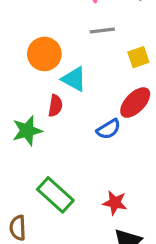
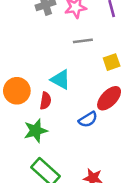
orange circle: (44, 54) -> (17, 91), moved
green star: (27, 131) -> (36, 131), moved

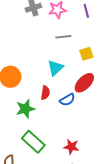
cyan triangle: (60, 80) -> (55, 68), moved, turned 48
red semicircle: (46, 101) -> (45, 93), moved

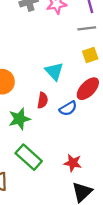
gray line: (63, 37) -> (87, 28), moved
cyan triangle: (55, 68) -> (54, 71), turned -30

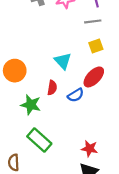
green star: (19, 119) -> (31, 105), turned 30
red star: (73, 163) -> (90, 149), moved

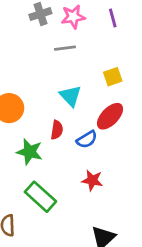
gray line: (93, 21) -> (65, 48), moved
red star: (90, 149) -> (92, 180), moved

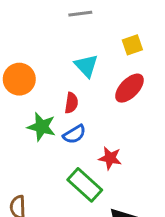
blue semicircle: (87, 139) -> (74, 134), moved
green rectangle: (40, 197) -> (85, 185), moved

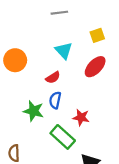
red semicircle: (71, 103) -> (53, 77), turned 48
green star: (42, 127) -> (34, 111), moved
blue semicircle: (74, 134) -> (55, 100), turned 133

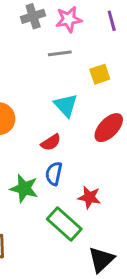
yellow square: (97, 35) -> (100, 74), moved

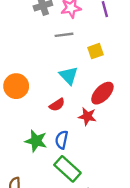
blue semicircle: (54, 174) -> (62, 140), moved
red star: (89, 197) -> (87, 116), moved

